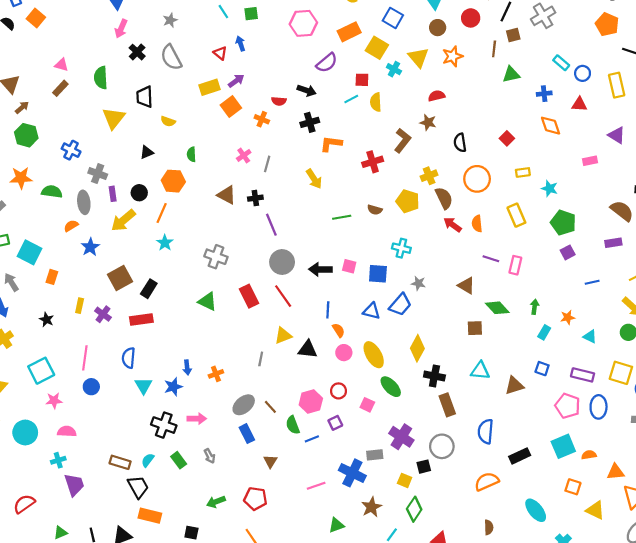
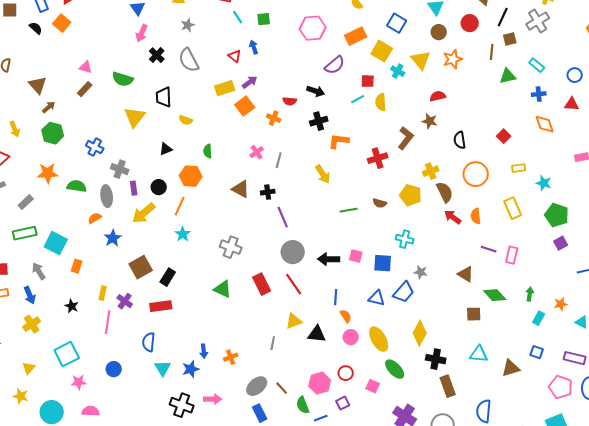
cyan rectangle: (561, 63) -> (537, 65), moved
green semicircle: (101, 78) -> (123, 79), turned -70
pink line: (85, 358) -> (108, 322), moved

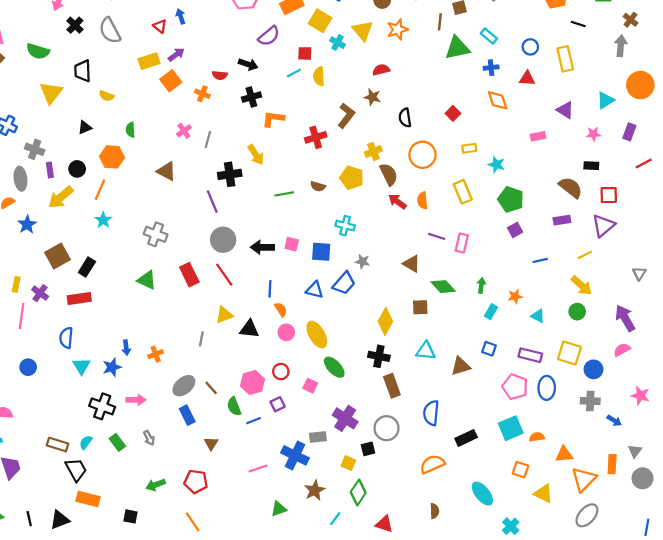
green triangle: (508, 76) -> (457, 48), size x1.4
black cross: (268, 192) -> (230, 174), moved, size x1.5
yellow diamond: (420, 333) -> (385, 321), moved

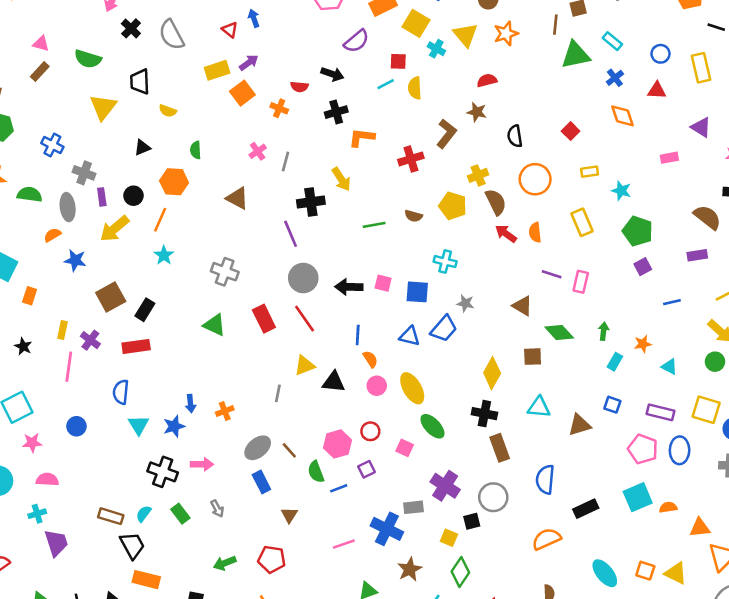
blue cross: (491, 68) -> (615, 78), turned -32
blue star: (27, 224) -> (75, 260), turned -30
orange square: (521, 470) -> (645, 571), moved

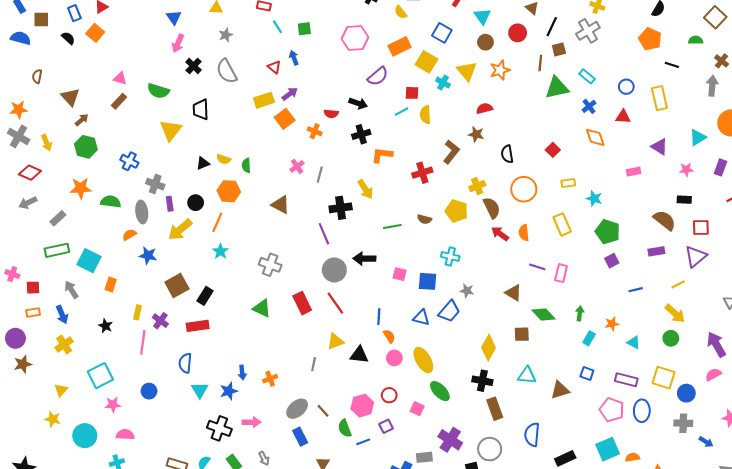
yellow semicircle: (168, 111) -> (224, 159), moved
black arrow: (349, 287) -> (364, 259), moved

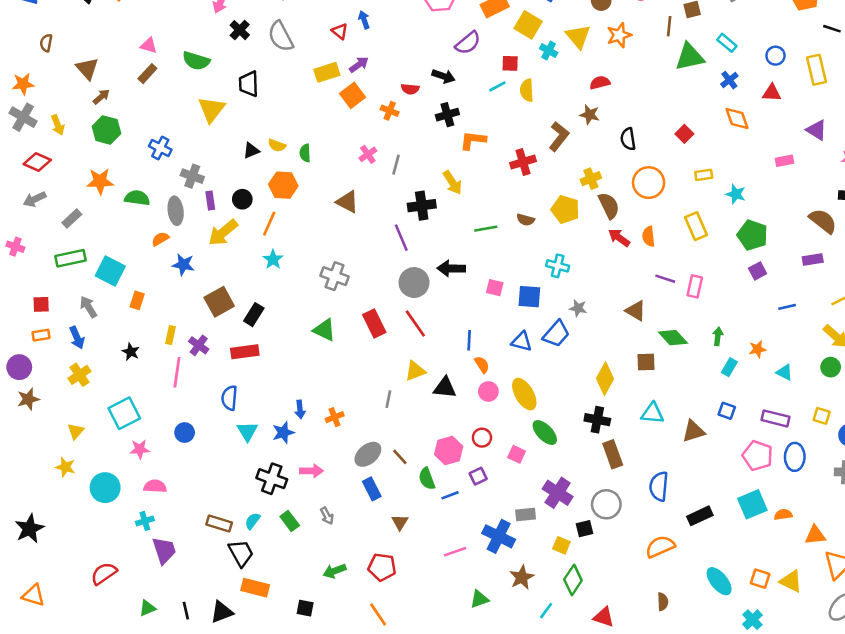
pink cross: (12, 274) -> (15, 247), moved
yellow square: (664, 378) -> (822, 416), size x0.6

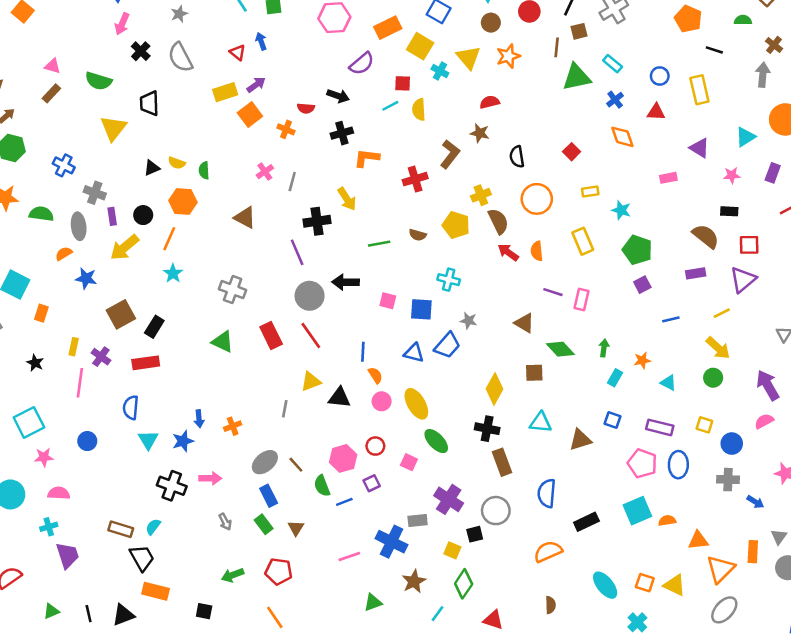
green rectangle: (290, 521) -> (264, 524), moved

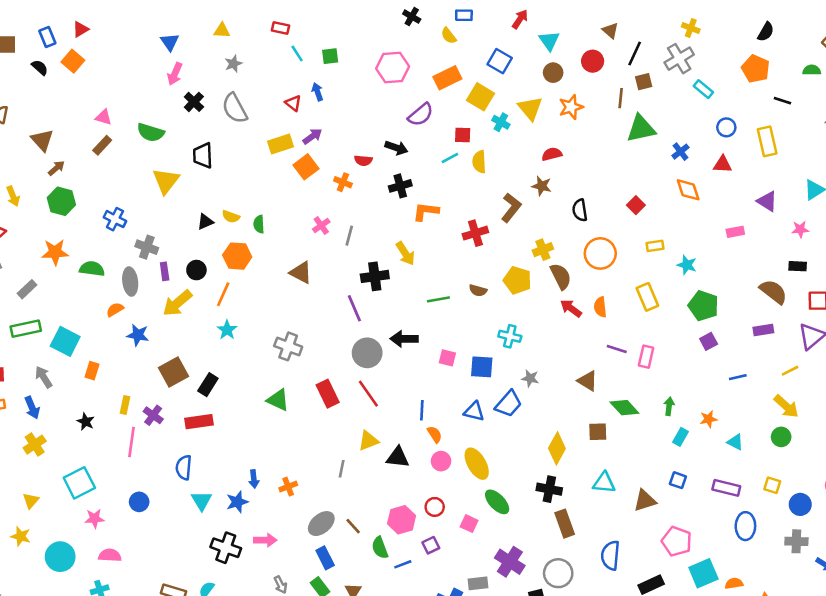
cyan rectangle: (613, 64) -> (703, 89), moved
pink pentagon: (642, 463) -> (677, 541), moved

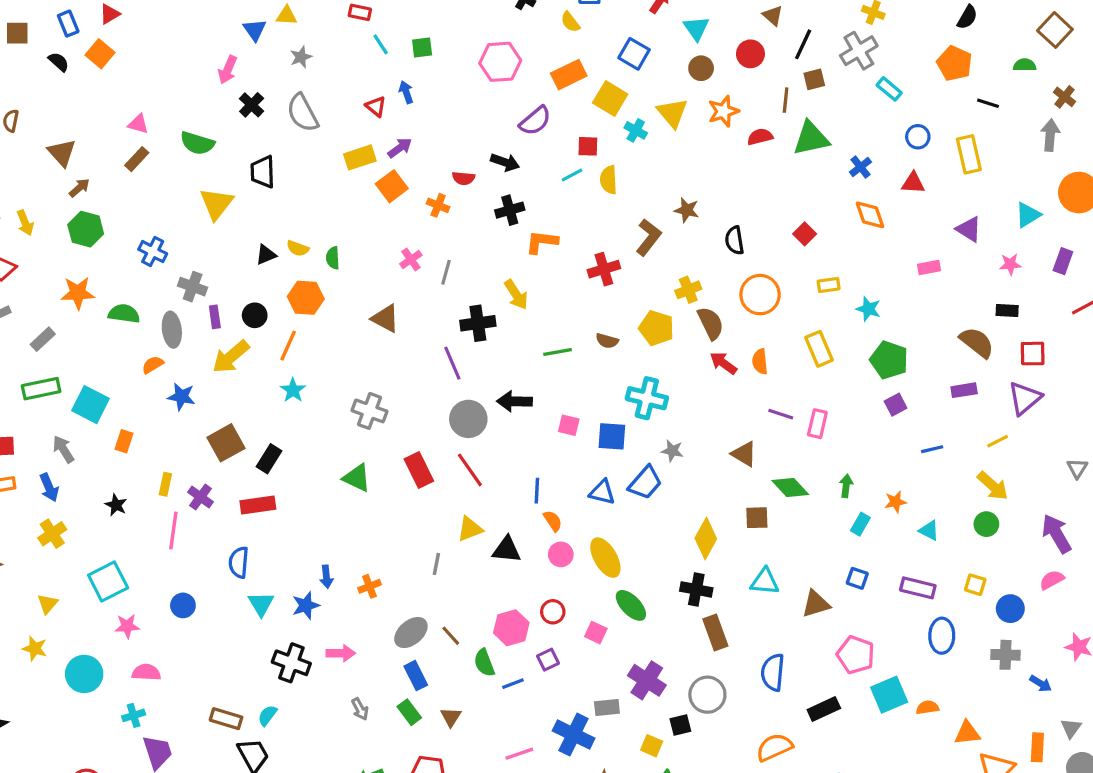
blue triangle: (170, 42) -> (255, 30), moved
red semicircle: (552, 154) -> (760, 137), moved
cyan cross: (510, 336) -> (647, 398), size x1.4

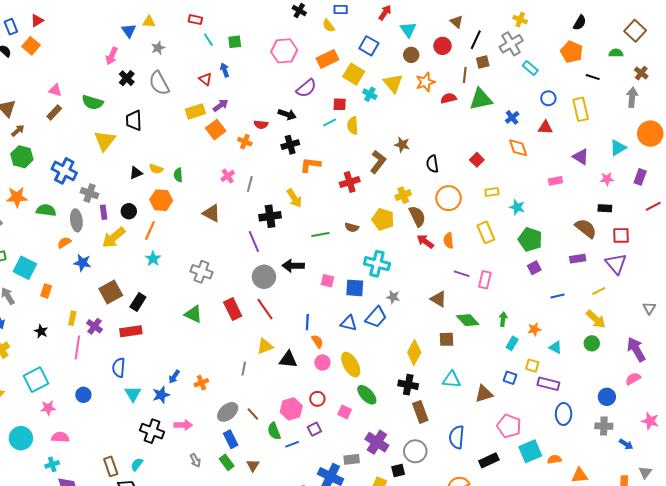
blue cross: (153, 252) -> (64, 171), size x1.4
purple triangle: (1025, 398) -> (616, 264), turned -30
blue arrow: (326, 577) -> (174, 377), turned 40
yellow square: (975, 585) -> (532, 366), moved
brown rectangle: (226, 719) -> (111, 466), turned 54

